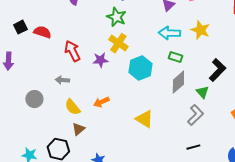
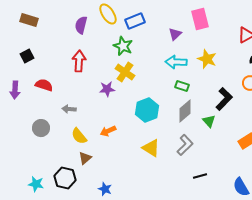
red semicircle: (42, 32) -> (44, 85), moved
red arrow: (72, 51) -> (79, 61), moved, turned 30
cyan hexagon: (140, 68) -> (147, 110), moved
gray L-shape: (195, 115) -> (185, 145), moved

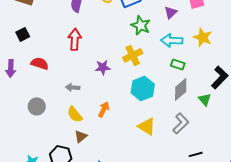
green star: (123, 46) -> (141, 25), moved
yellow cross: (125, 72) -> (133, 55), moved, turned 30
gray arrow: (69, 109) -> (73, 87), moved
orange arrow: (108, 131) -> (104, 109), turned 140

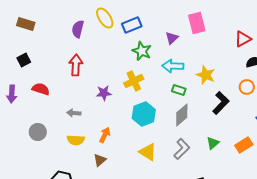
yellow star: (203, 37) -> (206, 75), moved
green triangle: (205, 99) -> (213, 143), moved, turned 32
yellow semicircle: (75, 114) -> (76, 140), turned -48
brown triangle: (81, 136) -> (100, 160), moved

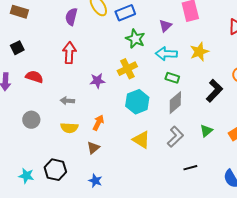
yellow star: (206, 75) -> (199, 52), moved, turned 30

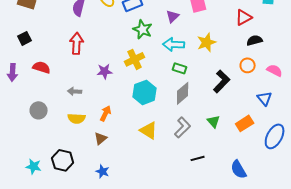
green triangle: (206, 131) -> (214, 121), turned -32

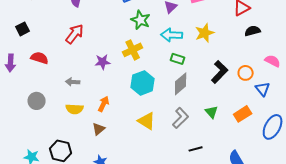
red arrow: (77, 43) -> (75, 34), turned 35
orange circle: (248, 65) -> (246, 73), moved

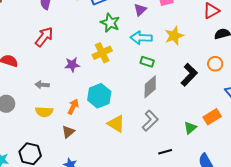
orange circle: (246, 73) -> (215, 64), moved
cyan hexagon: (143, 83) -> (99, 96), moved
green triangle: (212, 112) -> (190, 128), moved, turned 32

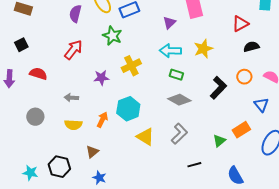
green star: (110, 23) -> (112, 36), moved
gray diamond: (150, 87) -> (179, 100), turned 70
brown triangle: (68, 132) -> (92, 152), moved

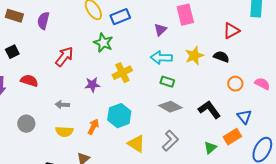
purple semicircle: (75, 14) -> (43, 21), moved
black semicircle: (251, 47) -> (221, 57), moved, turned 35
black L-shape: (218, 88) -> (209, 110), moved, turned -80
blue triangle: (261, 105) -> (244, 117), moved

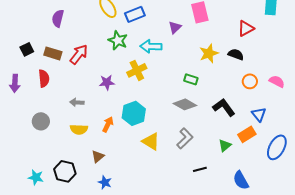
brown rectangle: (14, 16) -> (53, 53), moved
cyan arrow: (161, 58) -> (151, 46), moved
red semicircle: (29, 81) -> (44, 78), turned 66
green rectangle: (167, 82) -> (191, 79), moved

